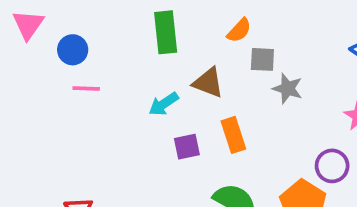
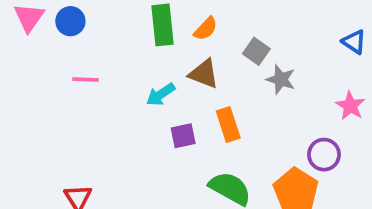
orange semicircle: (239, 30) -> (206, 29), moved
blue circle: (73, 50) -> (70, 21), moved
gray square: (262, 59) -> (256, 51), turned 32

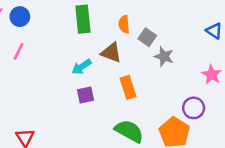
orange semicircle: (206, 29) -> (124, 24), moved, turned 132
pink line: (85, 79) -> (19, 51), moved, turned -66
purple square: (183, 136) -> (85, 95), moved

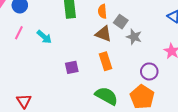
brown triangle: (111, 53) -> (103, 34), moved
cyan arrow: (82, 67) -> (44, 37), moved, turned -105
purple circle: (194, 108) -> (149, 71), moved

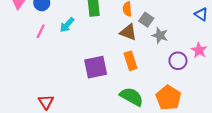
cyan arrow: (44, 37) -> (67, 25), moved, turned 91
purple square: (72, 67) -> (96, 67), size x1.6
purple circle: (149, 71) -> (178, 61), moved

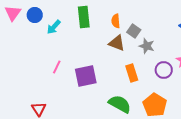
cyan arrow: (67, 25) -> (54, 27), moved
pink line: (41, 31) -> (57, 67), moved
orange rectangle: (130, 61) -> (132, 73), moved

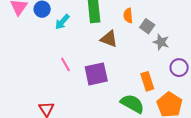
brown triangle: (117, 43) -> (109, 39), moved
pink line: (57, 67) -> (65, 64), turned -56
orange rectangle: (132, 73) -> (147, 81), moved

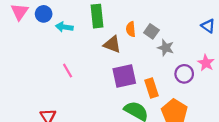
orange semicircle: (128, 16) -> (131, 29), moved
cyan arrow: (62, 22) -> (64, 27), turned 56
purple square: (96, 74) -> (124, 76), moved

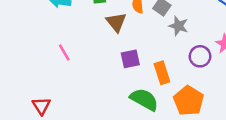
brown triangle: (112, 44) -> (116, 22), turned 30
purple square: (124, 76) -> (130, 59), size x0.7

